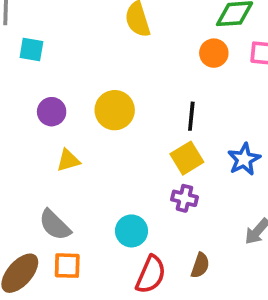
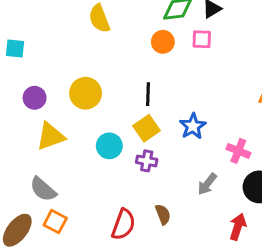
yellow triangle: (68, 160) -> (51, 136), size x1.5
cyan circle: (131, 231) -> (109, 146), moved
brown semicircle: (200, 265) -> (163, 214), turned -36
orange square: (67, 266) -> (55, 222), turned 30

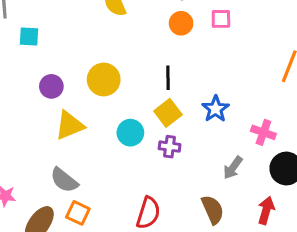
brown semicircle: (163, 214) -> (213, 210), moved, size x1.4

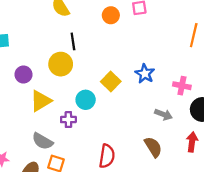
black line: (168, 78) -> (73, 41), moved
purple cross: (170, 147) -> (68, 119), moved
gray arrow: (233, 168) -> (163, 114), turned -96

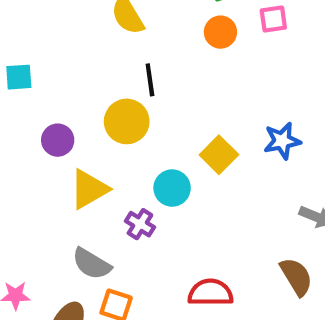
blue star: (145, 74) -> (282, 141), turned 30
purple cross: (68, 119) -> (140, 224), turned 32
red semicircle: (107, 156) -> (210, 293), turned -100

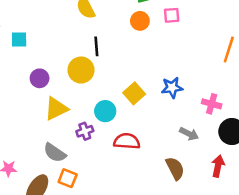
purple cross: (140, 224) -> (85, 131), turned 35
red semicircle: (210, 293) -> (127, 141), moved

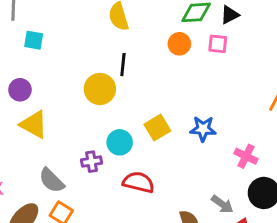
purple circle: (40, 78) -> (20, 90), moved
yellow triangle: (56, 109) -> (34, 124), moved, turned 45
gray arrow: (189, 134) -> (222, 204), moved

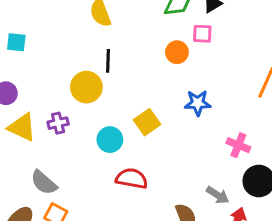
orange circle: (179, 44) -> (177, 52), moved
blue star: (203, 129) -> (198, 103), moved
purple cross: (91, 162) -> (58, 123), moved

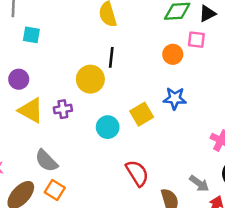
blue star: (198, 103) -> (175, 98), moved
red semicircle: (132, 179) -> (137, 173), moved, turned 44

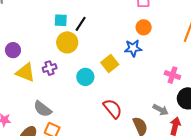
cyan square: (31, 35) -> (61, 20), moved
orange circle: (173, 54) -> (144, 27), moved
black line: (111, 57) -> (81, 24), turned 35

